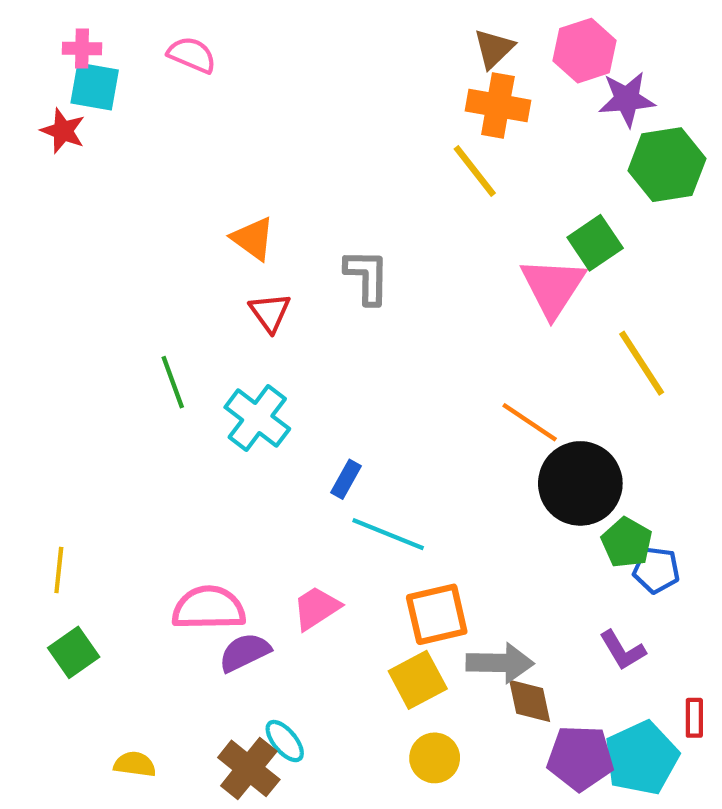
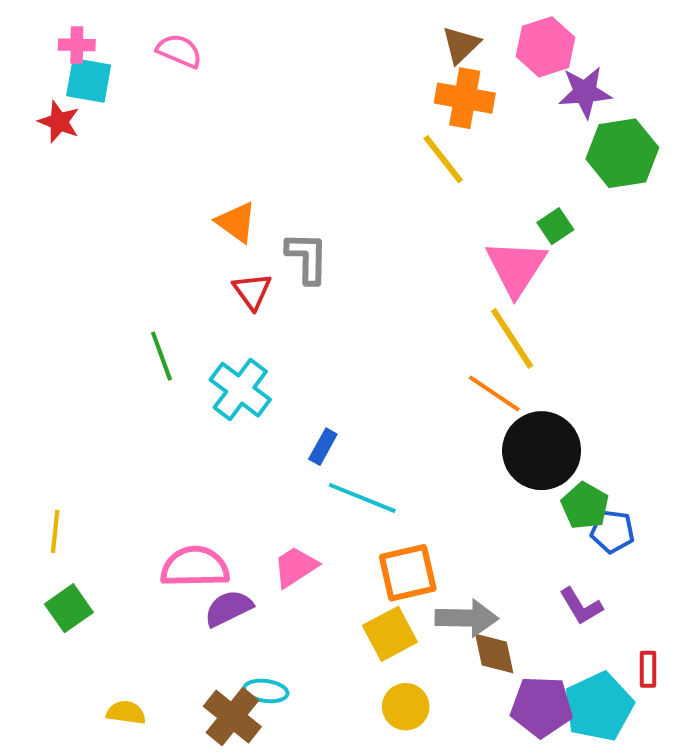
green square: (595, 243) -> (555, 226), size x0.7
gray L-shape: (367, 277) -> (307, 258), moved
yellow line: (642, 363) -> (512, 338), moved
cyan ellipse: (285, 741) -> (266, 691), turned -42

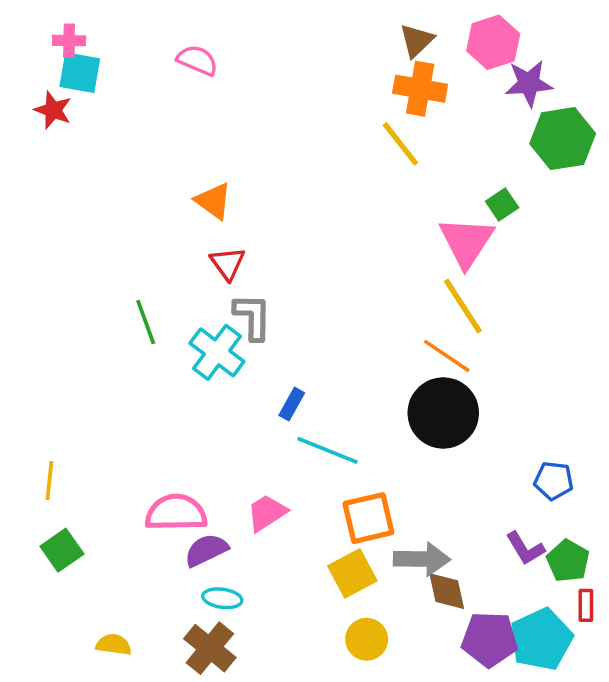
pink semicircle: (179, 51) -> (197, 60), moved
gray L-shape: (307, 258) -> (253, 317), moved
black circle: (542, 451) -> (443, 413), moved
green pentagon: (585, 506) -> (568, 561), moved
cyan ellipse: (266, 691) -> (222, 598), moved

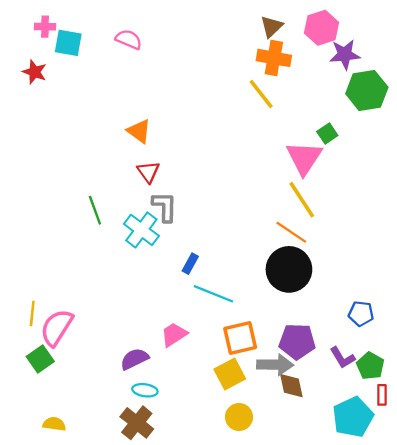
cyan square: (80, 73) -> (68, 43), moved
pink semicircle: (176, 513) -> (57, 328), moved, turned -57
purple pentagon: (490, 639) -> (297, 341), moved
yellow semicircle: (114, 645) -> (54, 424), moved

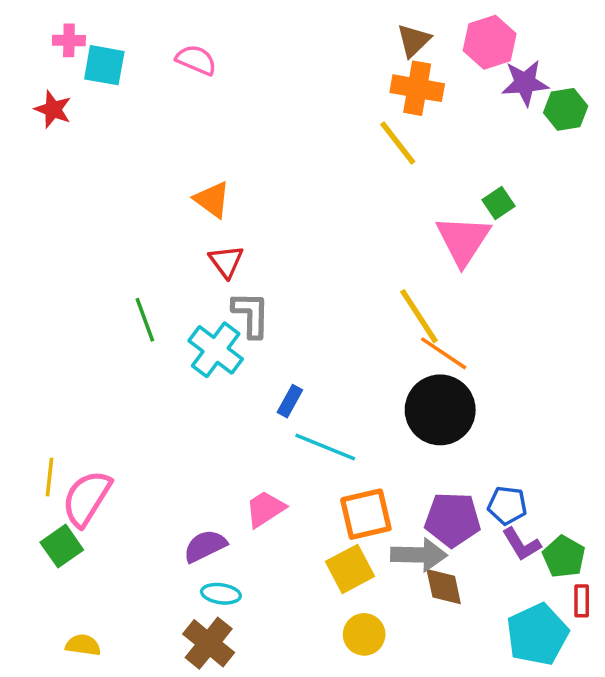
green hexagon: (367, 90) -> (566, 109), moved, size x0.7
yellow line: (302, 200) -> (419, 316), moved
blue pentagon: (361, 314) -> (507, 505), moved

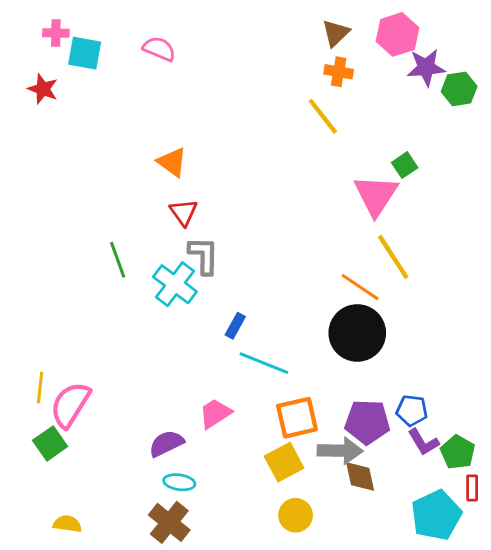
orange cross: (417, 88) -> (339, 72), size x0.7
yellow line: (419, 316) -> (393, 257), moved

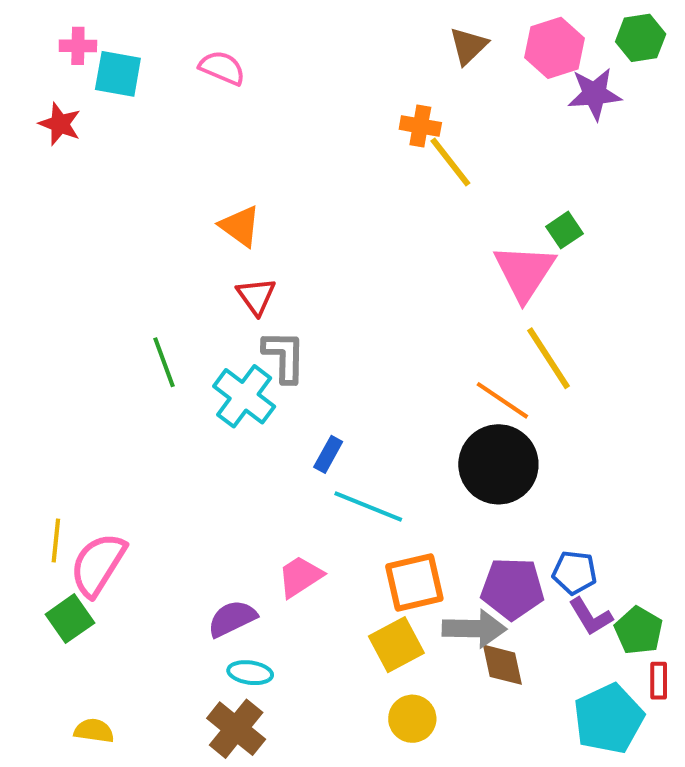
orange cross: (339, 72) -> (420, 126), moved
green hexagon: (459, 89) -> (641, 38), moved

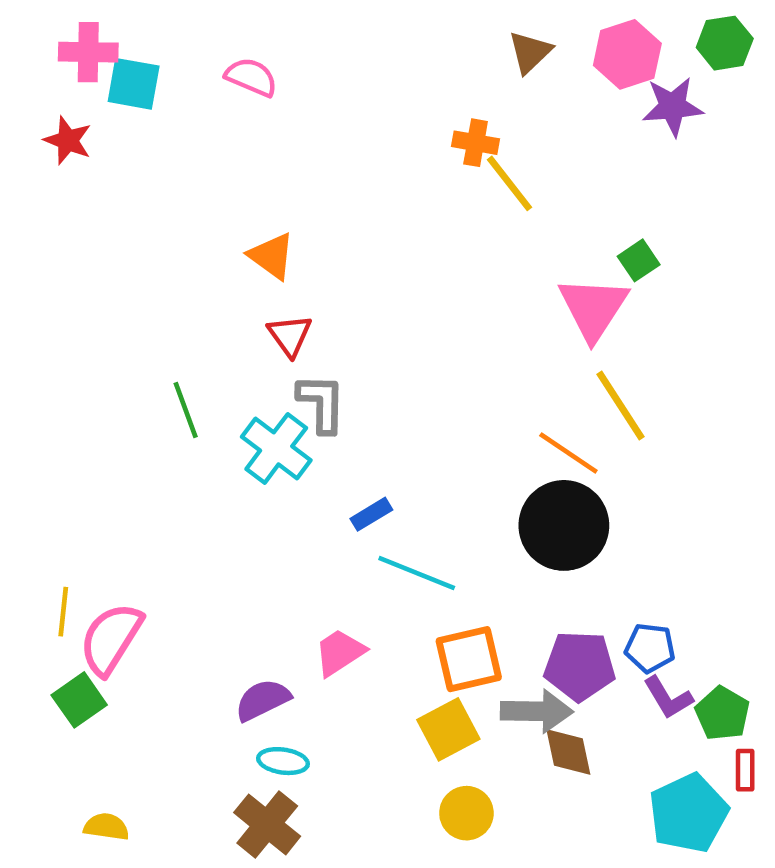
pink cross: (78, 46) -> (88, 52), size x1.4
blue rectangle: (328, 454) -> (371, 514), turned 30

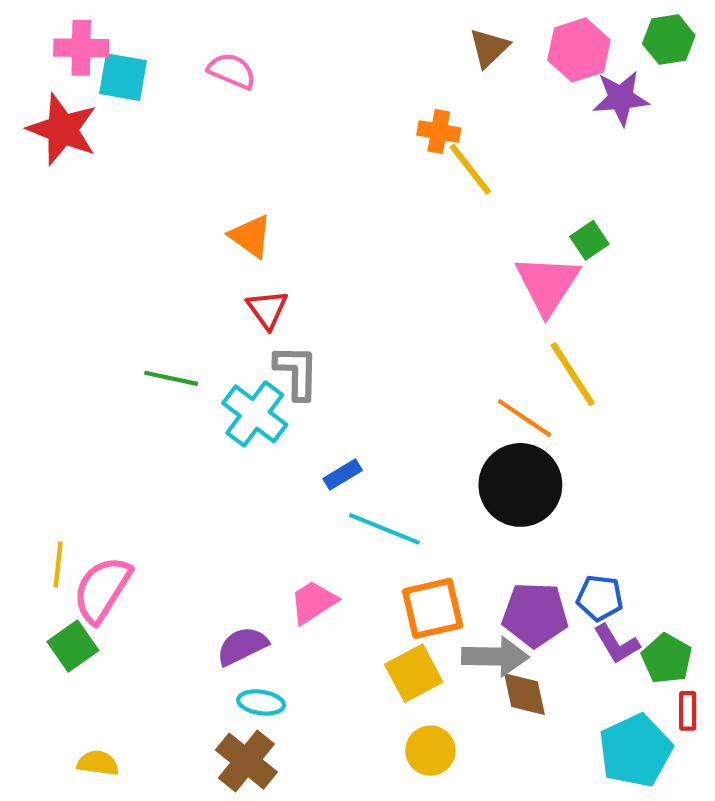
red star: (68, 140) -> (62, 129), size x1.6
green line: (186, 410) -> (171, 378), turned -58

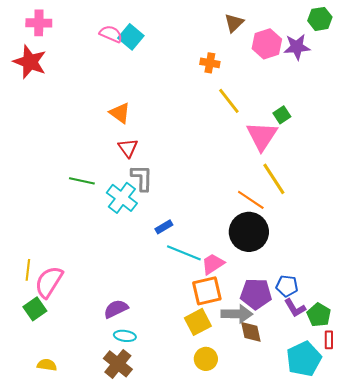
pink hexagon: (579, 50) -> (267, 44), moved
cyan square: (123, 77) -> (131, 37), moved, turned 30
yellow line: (470, 169) -> (229, 101), moved
pink trapezoid: (313, 602) -> (213, 264), moved

